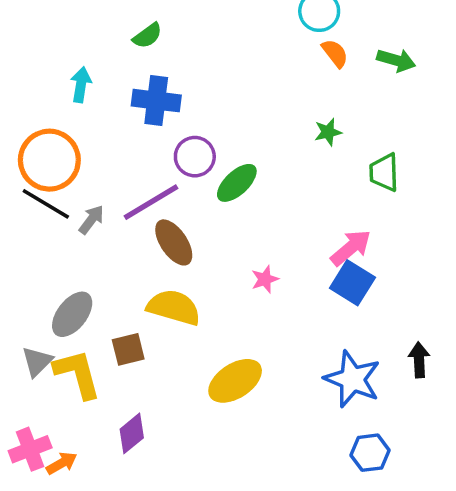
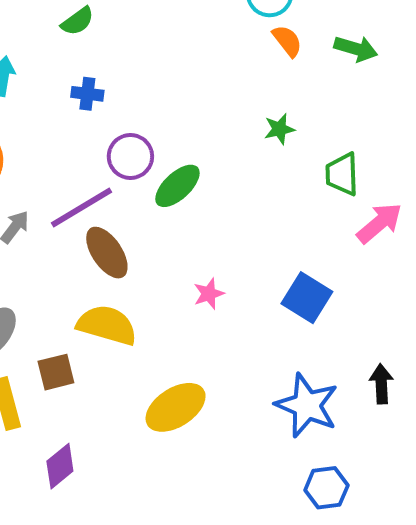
blue cross: (156, 101) -> (87, 94), size x0.6
pink arrow: (351, 248) -> (379, 223), moved

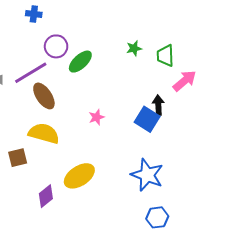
green star: (279, 129) -> (134, 48), moved
black arrow: (381, 384) -> (158, 105), moved
purple diamond: (60, 466) -> (46, 196), moved

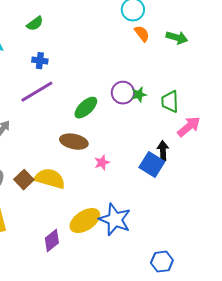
purple circle: (56, 46) -> (123, 93), moved
purple line: (31, 73) -> (37, 92), moved
brown ellipse: (44, 96) -> (74, 142), moved, turned -44
brown square: (18, 158) -> (24, 180), moved, turned -30
blue star: (147, 175) -> (115, 220), moved

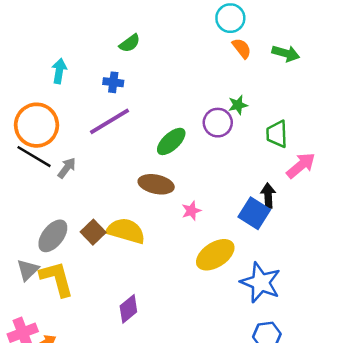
green semicircle: (35, 24) -> (130, 43), moved
green star: (139, 95) -> (238, 105), moved
blue star: (115, 220) -> (261, 282), moved
yellow ellipse: (85, 221) -> (215, 255), moved

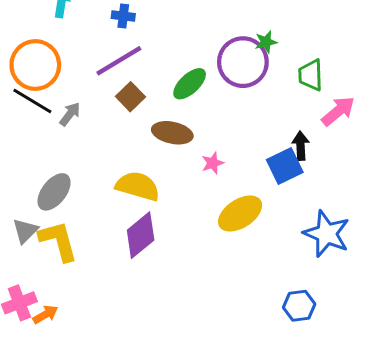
purple circle: (218, 123) -> (243, 62), size x1.5
blue square: (254, 213) -> (285, 166), turned 32
brown square: (93, 232) -> (130, 97), moved
blue star: (261, 282) -> (327, 234), moved
purple diamond: (128, 309) -> (141, 235), moved, size x1.4

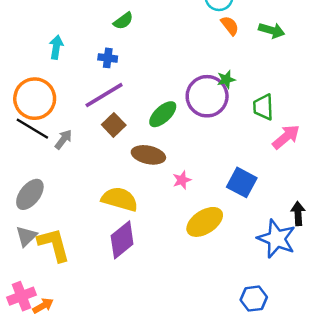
black arrow: (301, 146) -> (298, 214), moved
blue square: (285, 166) -> (242, 182), turned -36
gray ellipse: (54, 192) -> (30, 194), moved

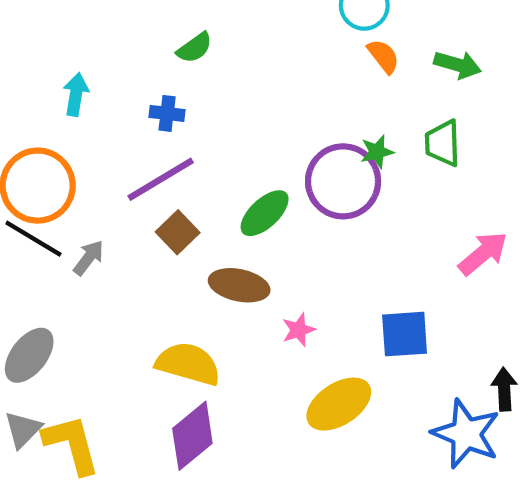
green trapezoid: (263, 107) -> (443, 143), moved
blue square: (242, 182) -> (405, 334), turned -32

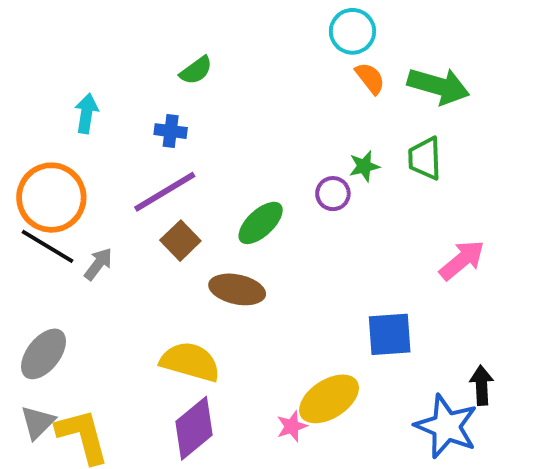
green arrow: (458, 65) -> (439, 86), size x1.4
purple circle: (343, 181) -> (333, 194), size x0.5
pink star: (299, 330) -> (292, 426), moved

